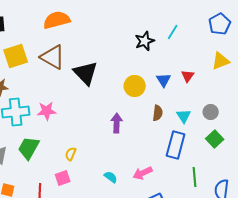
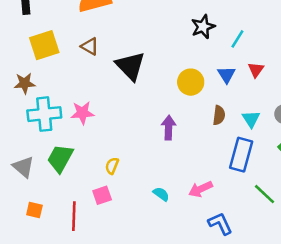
cyan line: (173, 32) -> (237, 39), moved
brown triangle: (53, 57) -> (90, 46), size x0.6
green line: (195, 177) -> (265, 194), turned -42

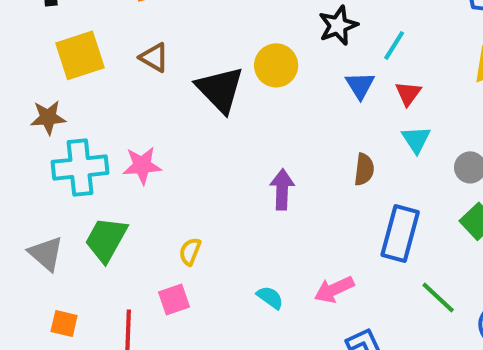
red triangle: (256, 70) -> (408, 93), moved
blue triangle: (226, 75) -> (360, 85), moved
yellow circle: (191, 82) -> (276, 65), moved
cyan triangle: (251, 119) -> (416, 139), moved

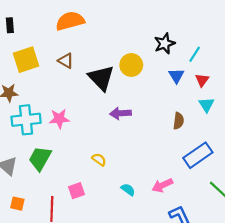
purple arrow: (282, 189) -> (121, 113), moved, turned -96
blue rectangle: (400, 233) -> (198, 155), turned 40
yellow semicircle: (190, 251) -> (99, 160), moved, turned 104

